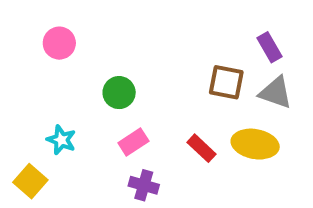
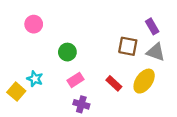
yellow ellipse: (255, 144) -> (144, 81), turned -65
yellow square: (30, 181) -> (16, 92), moved

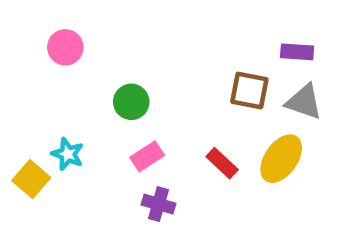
purple rectangle: (152, 26) -> (297, 52), turned -56

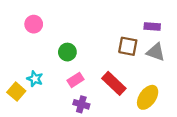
yellow ellipse: (281, 159) -> (148, 97), moved
red rectangle: (222, 163) -> (114, 83), size x1.5

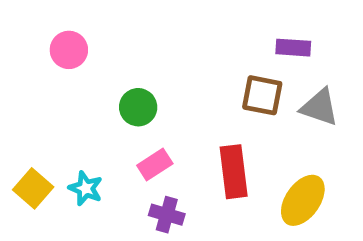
purple rectangle: (152, 26) -> (293, 48), moved
cyan star: (35, 79) -> (86, 188), moved
red rectangle: (114, 83) -> (234, 172), turned 40

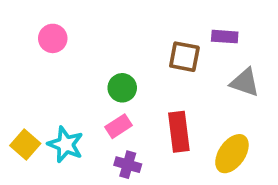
brown square: (262, 95) -> (184, 57), moved
green circle: (138, 107) -> (122, 88), moved
cyan star: (86, 188) -> (66, 145), size x1.4

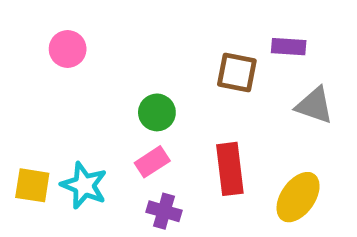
yellow square: (25, 145) -> (32, 185), turned -32

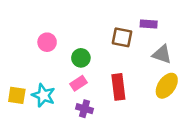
pink circle: (68, 49) -> (47, 42), moved
yellow ellipse: (298, 197) -> (167, 86), moved

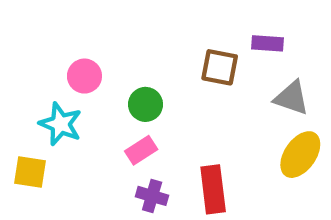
red rectangle: (118, 87) -> (213, 189), moved
cyan star: (43, 95) -> (60, 124), moved

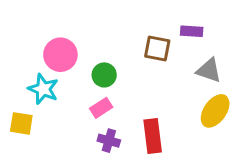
pink circle: (84, 76) -> (60, 55), size x1.4

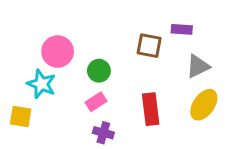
gray triangle: (209, 70) -> (198, 66), turned -45
red rectangle: (153, 136) -> (151, 109), moved

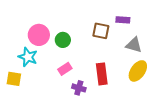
gray triangle: (198, 66) -> (134, 45), turned 42
green circle: (99, 71) -> (63, 40), moved
purple cross: (103, 133) -> (79, 88), moved

